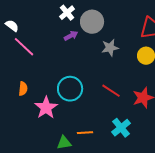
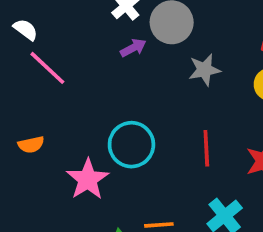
orange semicircle: (23, 89) -> (31, 145), moved, turned 72
red line: (111, 91) -> (206, 148), turned 54

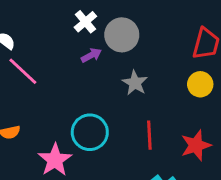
gray star: (204, 70) -> (135, 83), moved, turned -30

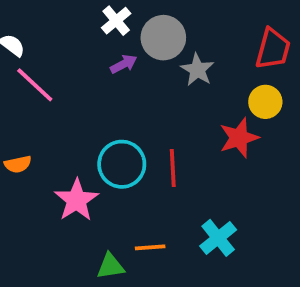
gray star: (135, 83) -> (197, 70), moved
red line: (149, 135) -> (173, 168), moved
red star: (196, 145) -> (239, 138), moved

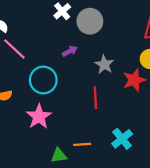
purple arrow: (124, 64) -> (70, 51), moved
gray star: (197, 70) -> (104, 64), moved
cyan circle: (122, 164) -> (43, 80), moved

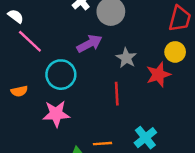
purple arrow: (70, 51) -> (89, 44), size x1.5
pink star: (39, 117) -> (56, 114), turned 30

